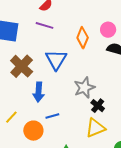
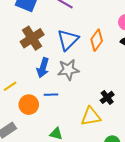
orange diamond: (83, 38) -> (97, 40), moved
gray star: (84, 88) -> (68, 70), moved
black cross: (98, 106) -> (107, 97), moved

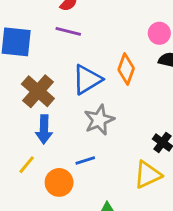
blue triangle: (68, 40) -> (87, 80), turned 30
blue arrow: (43, 68) -> (44, 129), moved

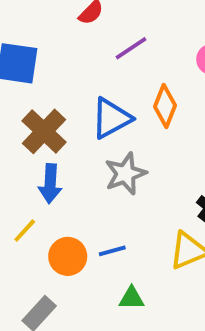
purple line: (68, 31) -> (131, 48), moved, turned -50
blue line: (85, 161) -> (112, 251), moved

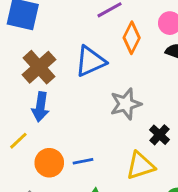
orange diamond: (165, 106) -> (132, 38), moved
gray star: (125, 174) -> (126, 104), moved

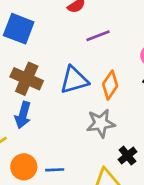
orange diamond: (132, 38) -> (110, 85), moved
brown cross: (39, 67) -> (27, 79), turned -32

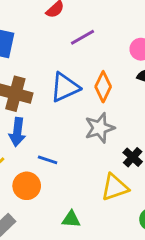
blue line: (55, 170) -> (48, 160), moved, turned 30

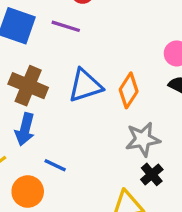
purple line: (83, 37) -> (66, 26), moved, turned 40
gray star: (100, 128) -> (143, 139), moved

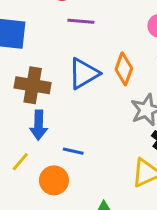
purple line: (66, 26) -> (81, 21), moved

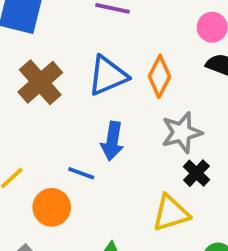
brown cross: (33, 85) -> (40, 82), turned 32
blue arrow: (39, 125) -> (112, 141), moved

